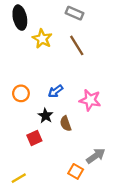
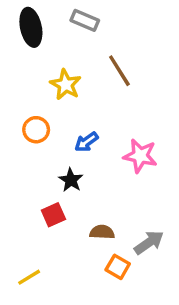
gray rectangle: (74, 13) -> (85, 20), moved
yellow star: (42, 39) -> (66, 85), moved
orange circle: (21, 93) -> (36, 130), moved
brown semicircle: (66, 124) -> (102, 232), moved, turned 112

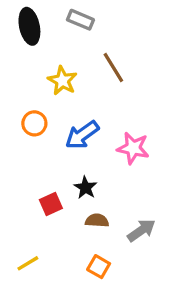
blue arrow: (86, 142) -> (82, 135), size x1.5
black star: (71, 180) -> (85, 188), moved
orange square: (118, 267) -> (99, 267), moved

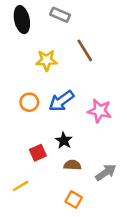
yellow star: (62, 81) -> (47, 60), turned -30
orange circle: (34, 123) -> (29, 102), moved
yellow line: (28, 263) -> (21, 186), moved

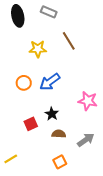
pink star: (100, 111) -> (88, 101), moved
yellow line: (21, 186) -> (11, 159), moved
orange square: (74, 200) -> (60, 162), turned 32

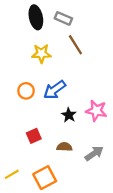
gray rectangle: (49, 12) -> (63, 18), moved
black ellipse: (18, 16) -> (36, 17), moved
black star: (52, 114) -> (69, 115), moved
orange square: (60, 162) -> (45, 178), moved, size x1.5

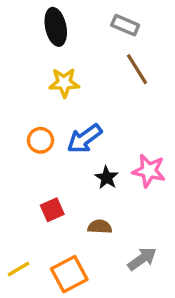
gray rectangle: (63, 18) -> (125, 25), moved
brown line: (75, 45) -> (137, 69), moved
gray arrow: (94, 153) -> (142, 259), moved

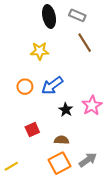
black ellipse: (56, 27) -> (49, 16), moved
pink star: (149, 171) -> (92, 105), turned 30
orange square: (69, 274) -> (59, 163), moved

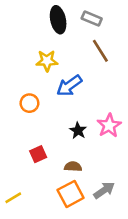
blue arrow: (52, 86) -> (69, 86), moved

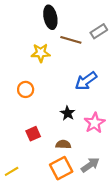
gray rectangle: (92, 18) -> (99, 31), moved, turned -56
brown line: (100, 51) -> (71, 40), moved, turned -42
blue arrow: (69, 86) -> (86, 81), moved
pink star: (109, 126) -> (95, 123), moved

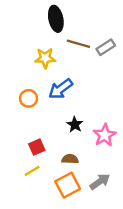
gray rectangle: (99, 31) -> (106, 47), moved
blue arrow: (86, 81) -> (61, 89), moved
yellow line: (12, 171) -> (32, 171), moved

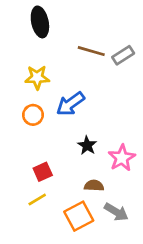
black ellipse: (56, 19) -> (40, 22), moved
yellow star: (45, 58) -> (37, 77), moved
brown semicircle: (70, 159) -> (94, 186), moved
gray arrow: (100, 182) -> (116, 212), turned 66

